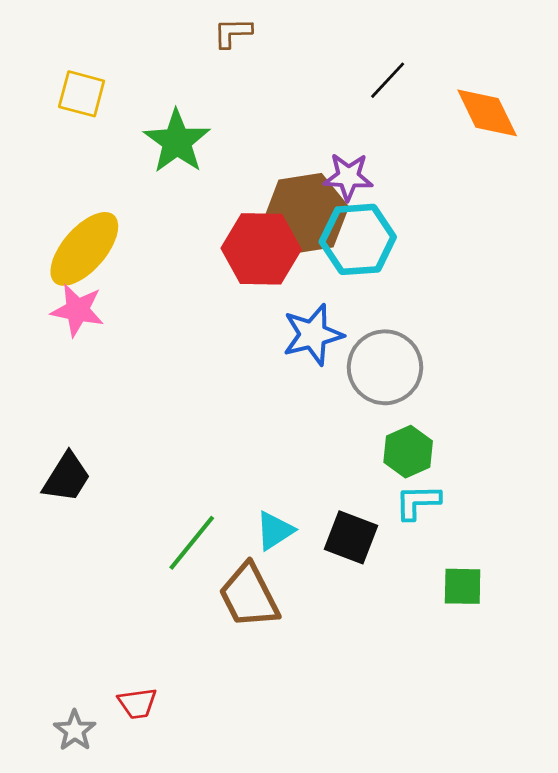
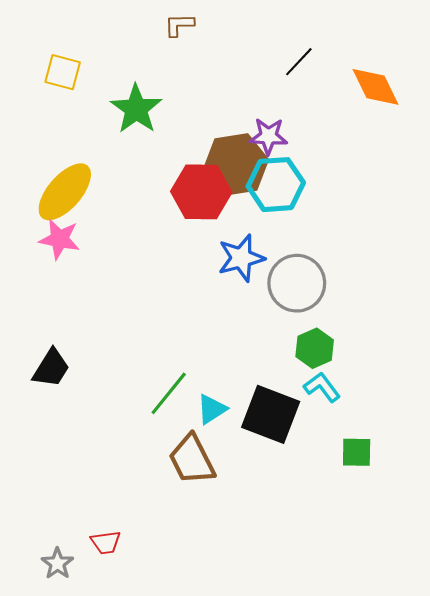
cyan L-shape: (418, 502) -> (322, 387), turned 54
black square: (351, 537) -> (271, 414), size x1.4
green line: (192, 543) -> (169, 393), moved

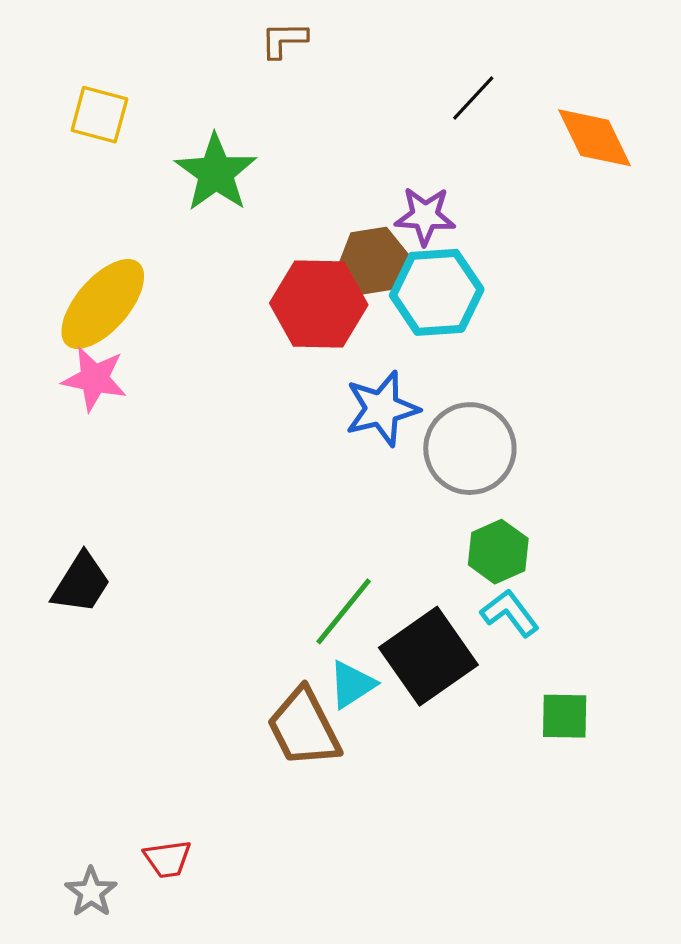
brown hexagon: (236, 165) -> (374, 261), size x0.7
green line: (169, 393) -> (344, 611), moved
cyan triangle: (212, 409) -> (352, 684), moved
black square: (271, 414) -> (428, 656), turned 34

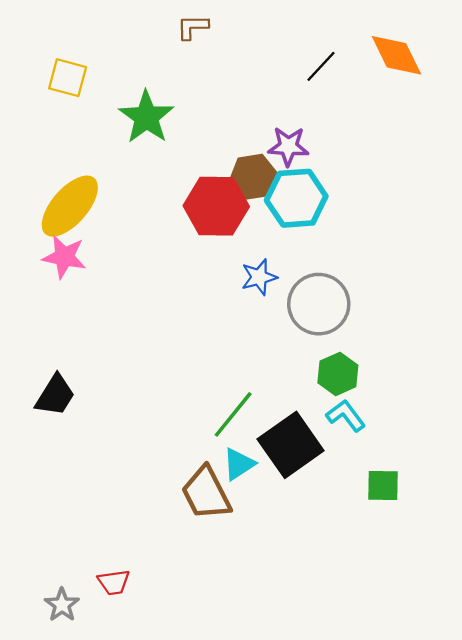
orange diamond: (595, 138) -> (396, 55), moved
blue star: (382, 409) -> (259, 277), size x0.7

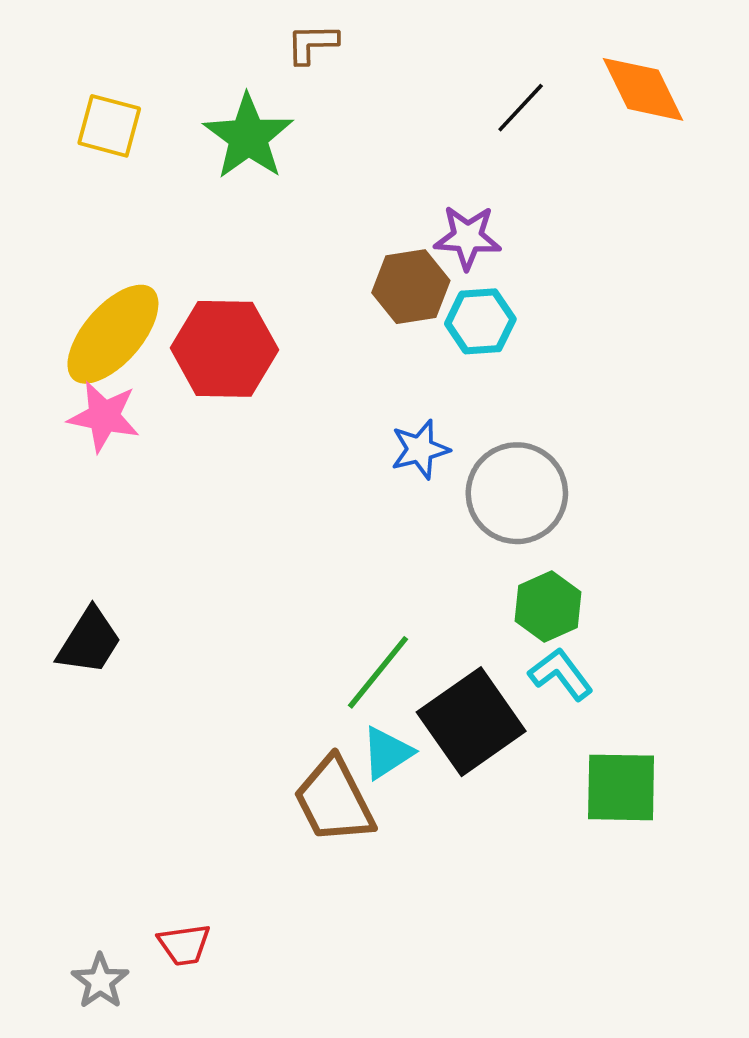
green star: (146, 117) -> (248, 137), moved
cyan hexagon: (296, 198) -> (480, 321), size x0.7
red hexagon: (216, 206) -> (224, 349), moved
green square: (383, 485) -> (621, 787), size x1.4

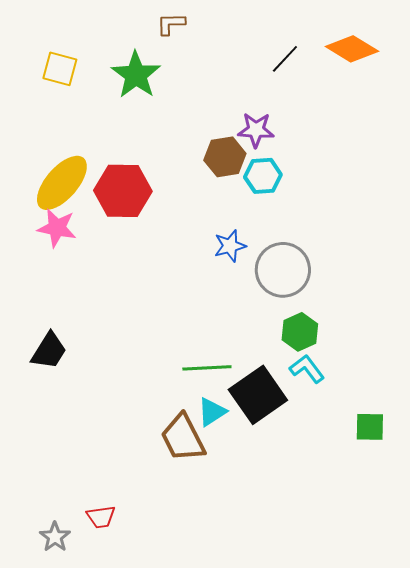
orange diamond: (643, 89) -> (352, 49), turned -33
green line: (378, 672) -> (207, 368), turned 48
green square: (621, 787) -> (370, 427), moved, size x0.7

